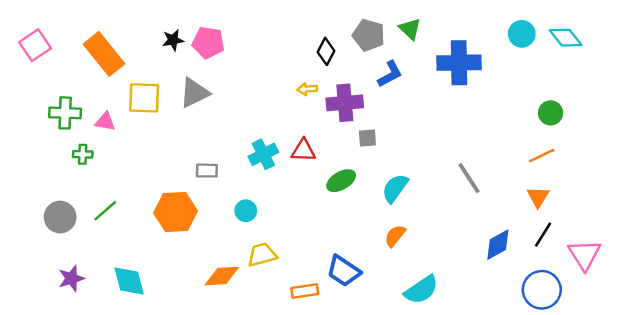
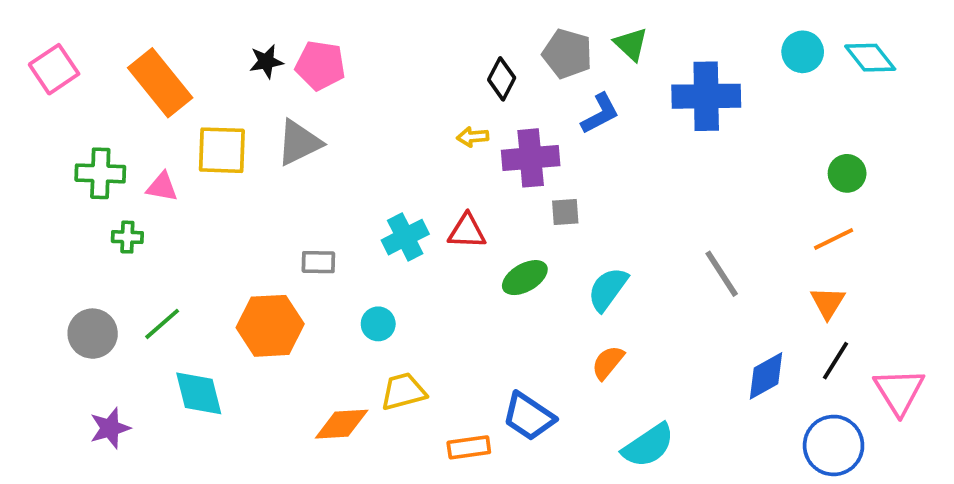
cyan diamond: (129, 281) -> (199, 393), moved

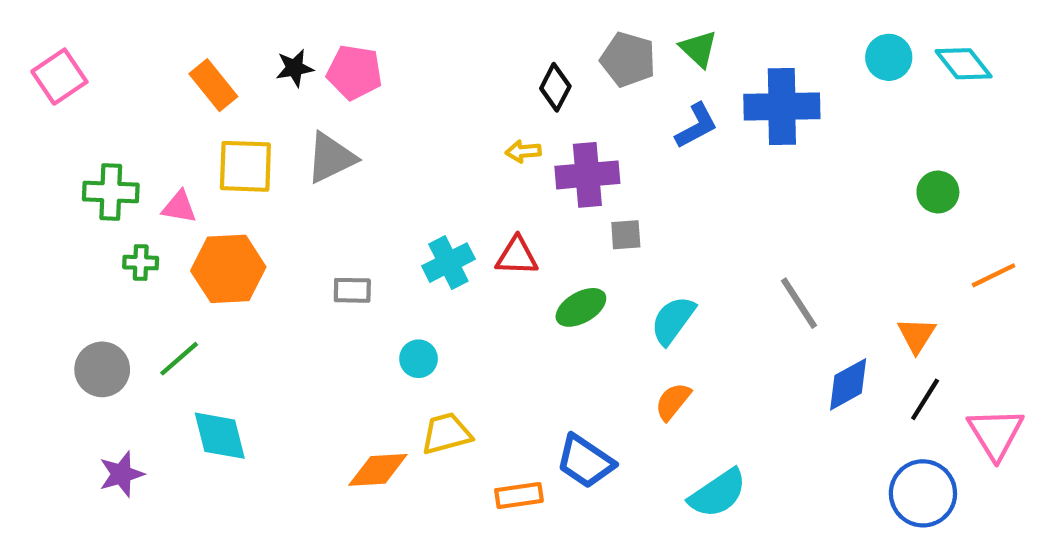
orange rectangle: (160, 83) -> (213, 85), moved, size x0.7
blue L-shape: (600, 114) -> (696, 126), moved
orange line: (834, 239) -> (993, 275), moved
orange hexagon: (270, 326) -> (228, 269), moved
blue diamond: (766, 376) -> (848, 384), moved

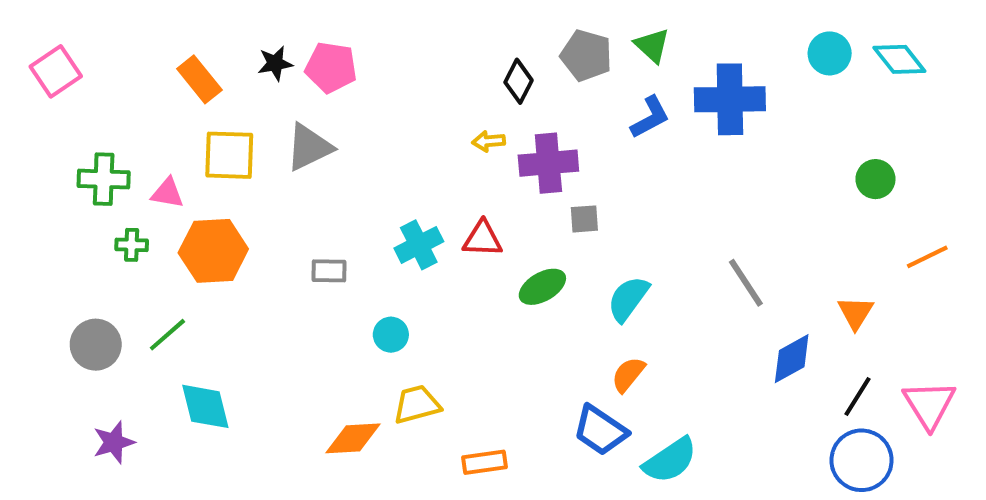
black line: (925, 399) -> (858, 396), moved
blue trapezoid: (585, 461) -> (600, 430), moved

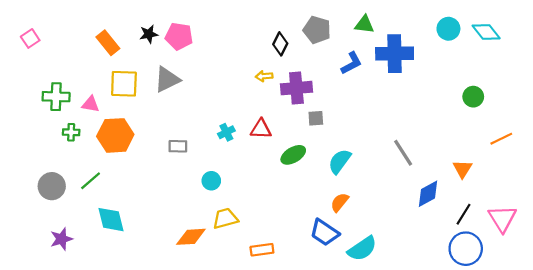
green triangle: (652, 45) -> (364, 24), moved, turned -36
pink square: (56, 71) -> (30, 38), size x0.7
cyan cross: (419, 245) -> (226, 132), size x0.7

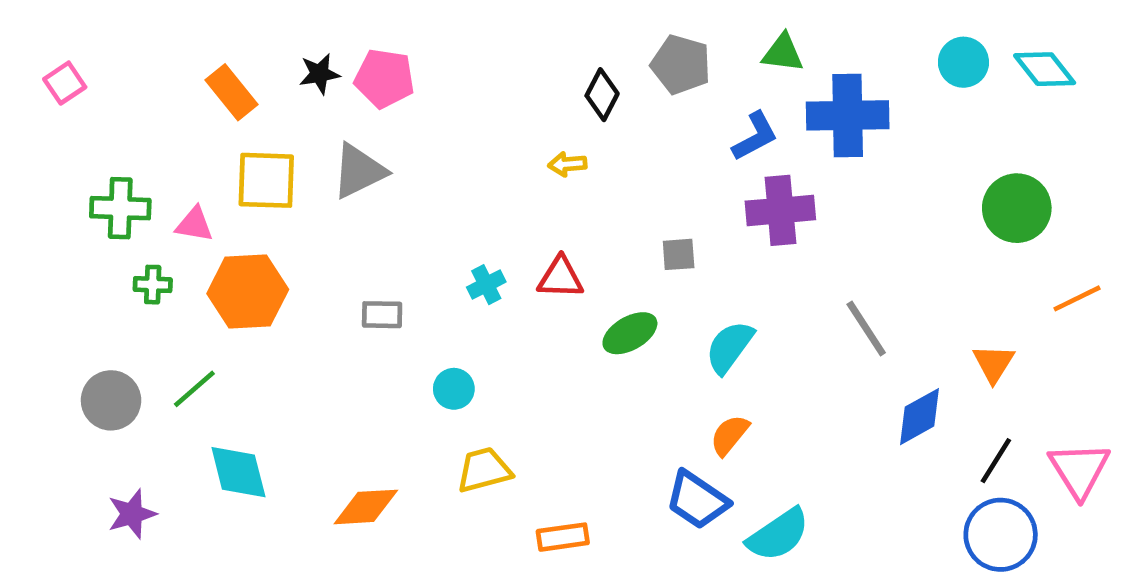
purple cross: (296, 88) -> (780, 210), moved
green circle: (473, 97) -> (1017, 208), size x1.5
orange diamond: (191, 237) -> (366, 507), moved

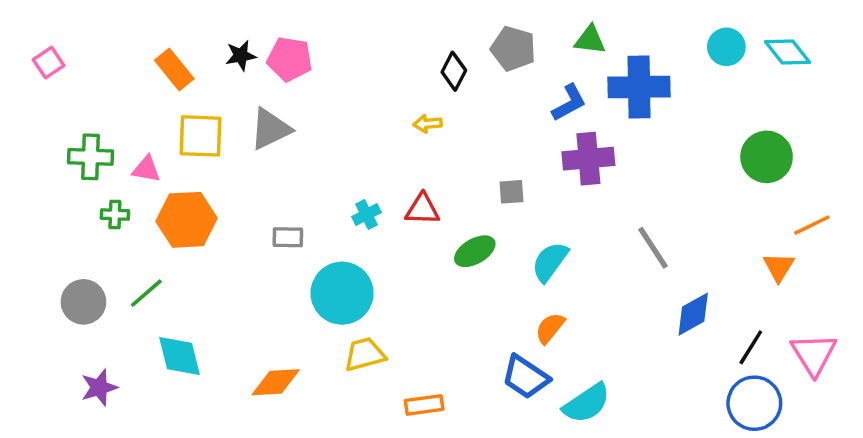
orange triangle: (994, 363) -> (779, 267), moved
cyan circle: (454, 389) -> (342, 293), size x2.0

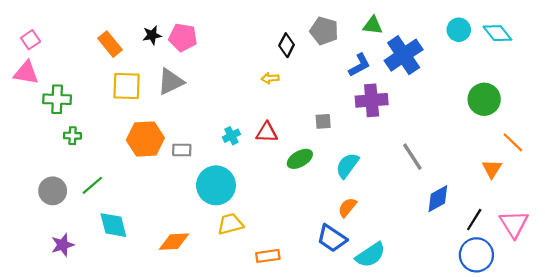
blue cross: (639, 87) -> (404, 55), turned -33
pink triangle: (146, 169) -> (26, 73), moved, size x1.4
orange hexagon: (187, 220) -> (145, 139), moved
orange line: (812, 225) -> (513, 142), turned 70

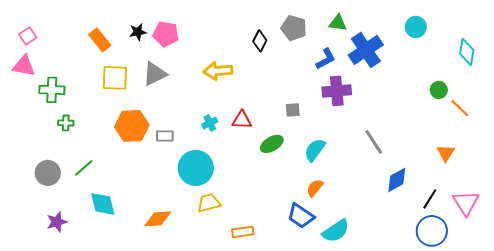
cyan diamond: (497, 33) -> (467, 52), moved, turned 48
yellow arrow: (270, 78) -> (218, 71), moved, size x1.8
green circle: (484, 99) -> (439, 90), size x0.6
orange line: (513, 142) -> (460, 108), moved

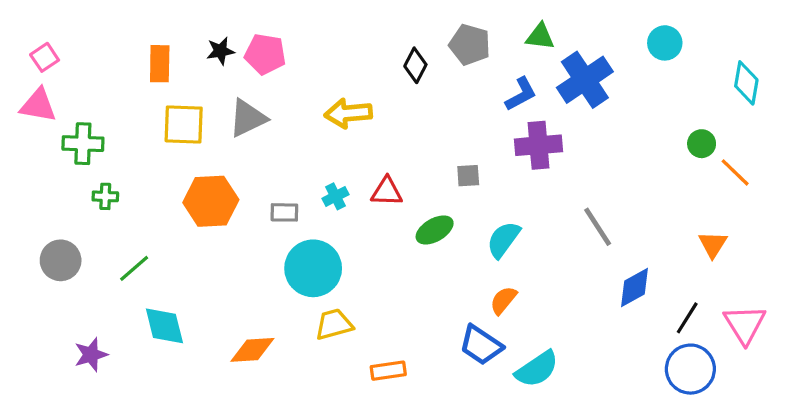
orange rectangle: (100, 40) -> (160, 64), turned 40
gray rectangle: (165, 136) -> (284, 212), moved
gray circle: (48, 173) -> (61, 260), moved

